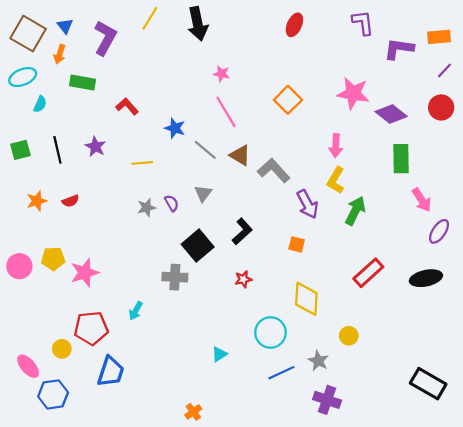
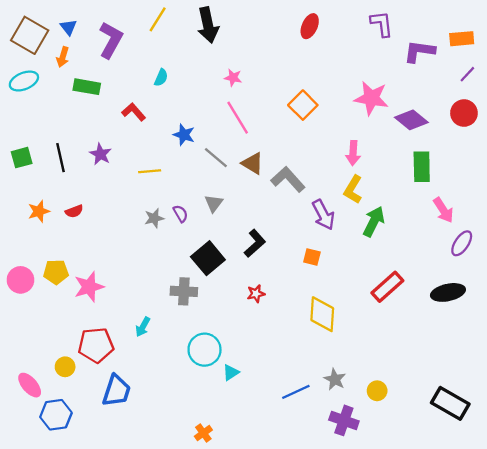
cyan semicircle: (40, 104) -> (161, 78), moved
cyan circle: (271, 333) -> (205, 350), moved
yellow circle: (349, 336) -> (377, 391), moved

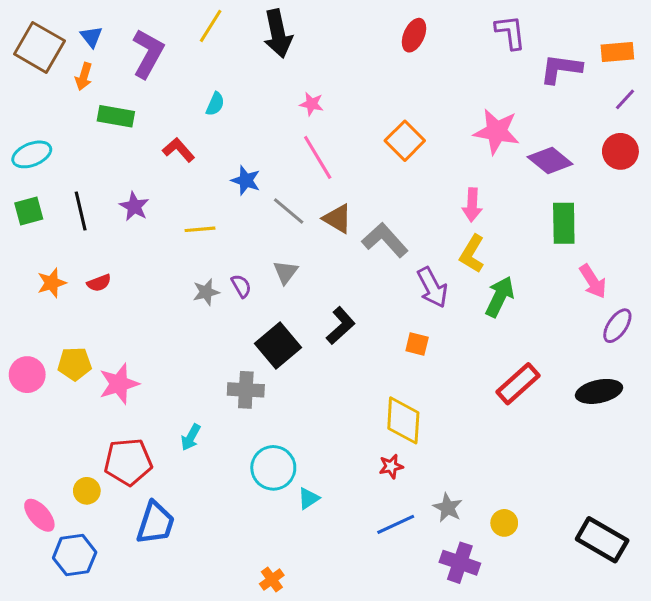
cyan ellipse: (24, 81) -> (32, 154), moved
red star: (256, 294) -> (391, 466), moved
yellow diamond: (322, 314) -> (403, 420), moved

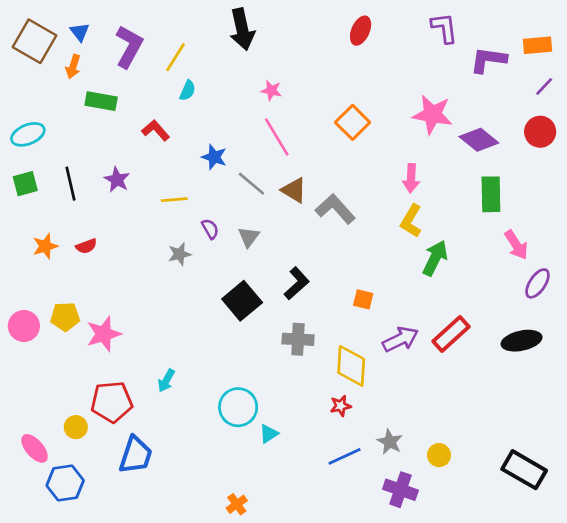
yellow line: (211, 26) -> (176, 57), moved
purple semicircle: (241, 286) -> (210, 229), moved
purple arrow: (432, 287) -> (400, 339), moved, turned -88
gray cross: (246, 390) -> (298, 339), moved

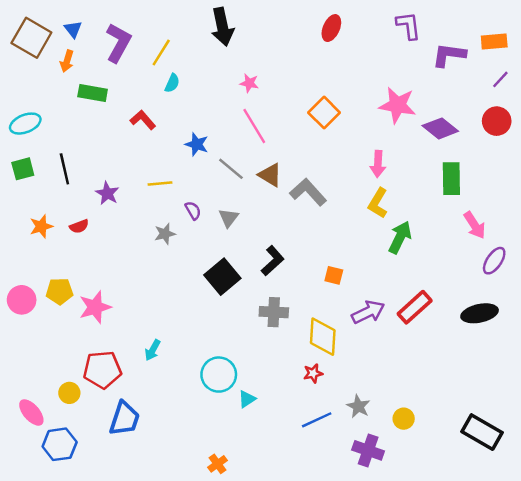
purple star: (117, 180) -> (107, 193), moved

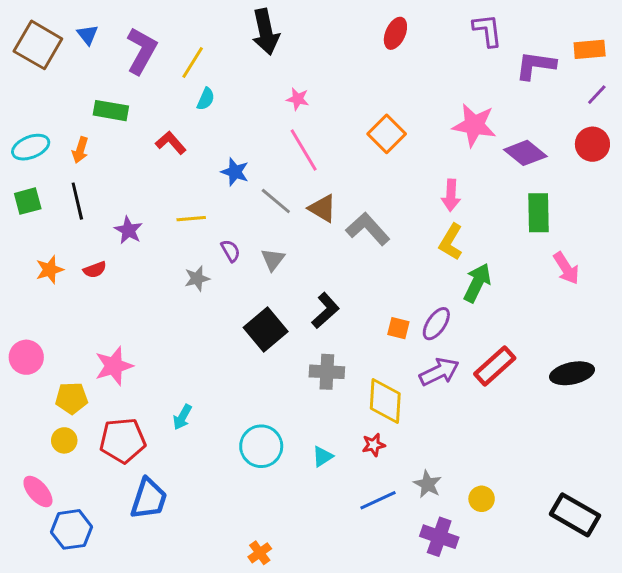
orange arrow: (67, 61) -> (80, 150), moved
purple ellipse: (494, 261) -> (436, 324), moved
yellow pentagon: (60, 291) -> (71, 398), moved
yellow circle: (69, 393) -> (64, 440), moved
cyan triangle: (247, 399) -> (322, 456), moved

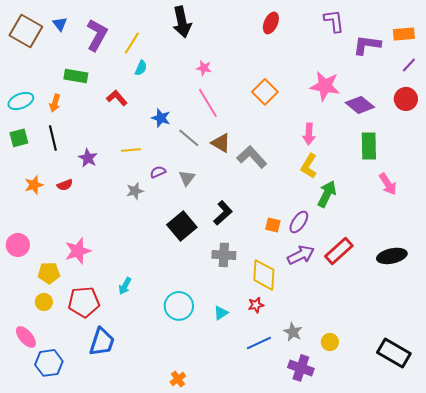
purple semicircle: (231, 251) -> (158, 172), turned -84

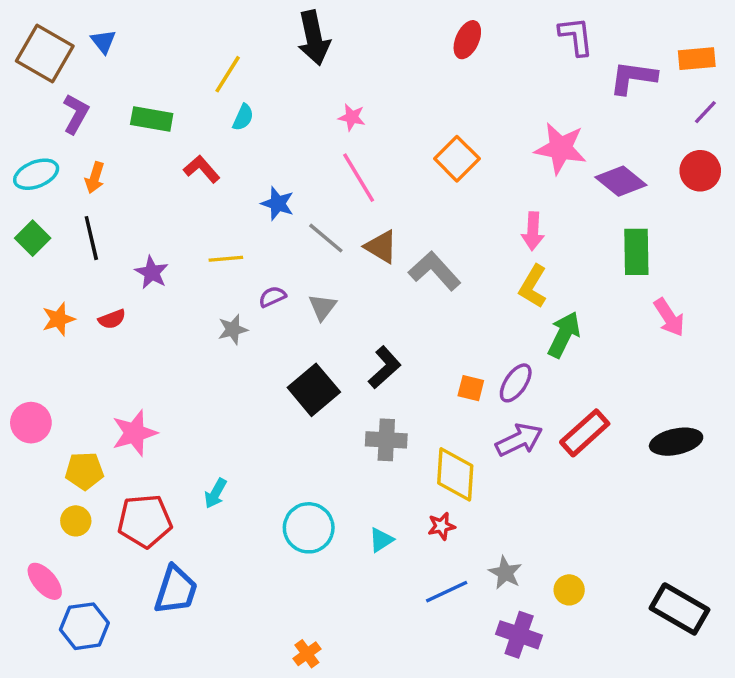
purple L-shape: (97, 35) -> (76, 114), moved, size x0.7
green rectangle: (76, 76) -> (152, 119), moved
green square: (19, 138) -> (33, 238), turned -30

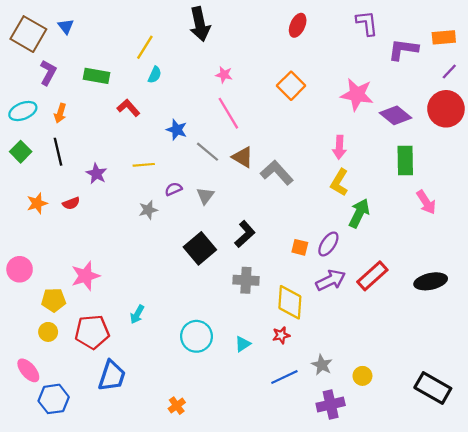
orange square: (457, 159) -> (291, 86), moved
red circle: (700, 171) -> (446, 109), size x1.4
purple cross: (519, 635) -> (331, 404), turned -32
orange cross: (307, 654) -> (177, 406), moved

